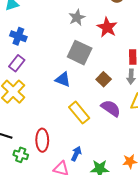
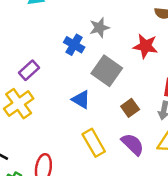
gray star: (77, 18) -> (99, 28), moved
red star: (107, 27) -> (145, 46), turned -30
blue cross: (18, 36) -> (74, 45), moved

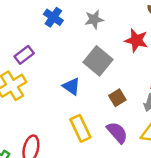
blue cross: (74, 45) -> (53, 17), moved

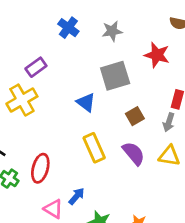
gray square: (98, 61) -> (115, 76), turned 32

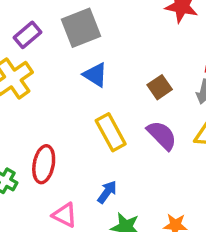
gray square: (115, 76) -> (81, 28), moved
blue arrow: (77, 196) -> (107, 192), moved

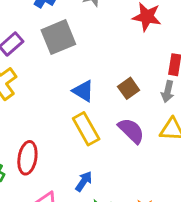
blue triangle: (95, 75) -> (83, 91), moved

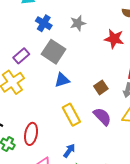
gray square: (58, 37) -> (53, 52), turned -35
blue triangle: (83, 91) -> (62, 80), moved, turned -49

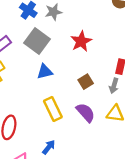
gray star: (78, 23) -> (53, 12), moved
red star: (114, 39) -> (81, 41), moved, turned 30

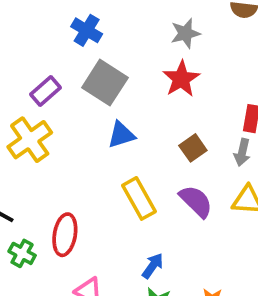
gray star: (53, 12) -> (185, 33), moved
blue arrow: (49, 147) -> (153, 266), moved

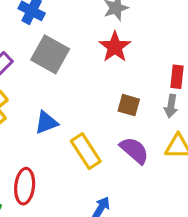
blue triangle: (121, 135) -> (46, 123), moved
brown square: (193, 148) -> (129, 105), turned -35

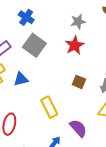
blue triangle: (46, 123) -> (21, 79), moved
purple semicircle: (134, 150) -> (78, 128), moved

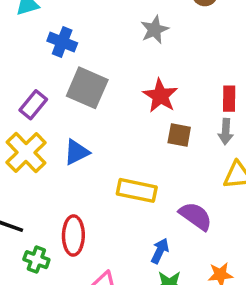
red star: (75, 45) -> (160, 96), moved
yellow rectangle: (49, 107) -> (137, 190), turned -40

